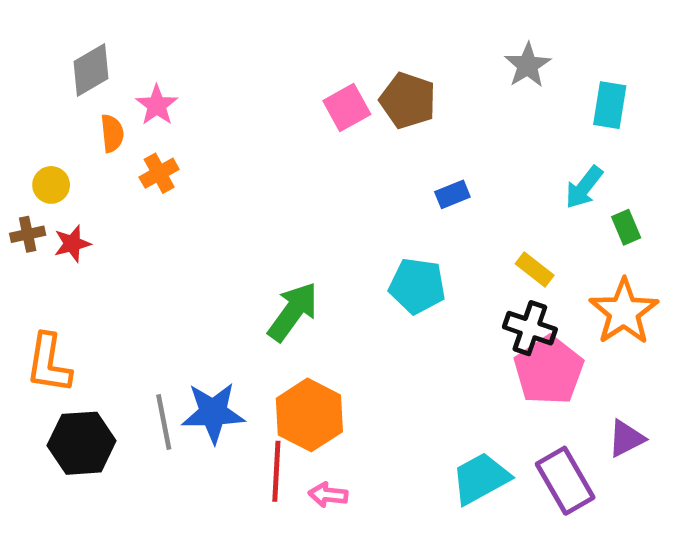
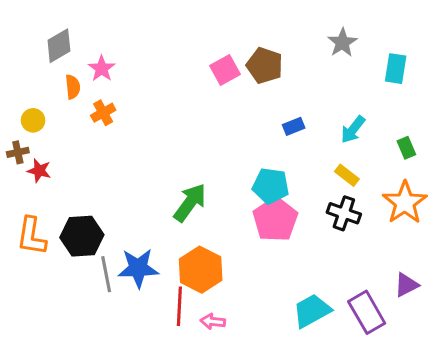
cyan arrow: (584, 187) -> (353, 129), moved
red star: (72, 244) -> (39, 171), moved, turned 30
pink pentagon: (549, 370) -> (275, 219), moved
black hexagon: (82, 443) -> (82, 236), moved

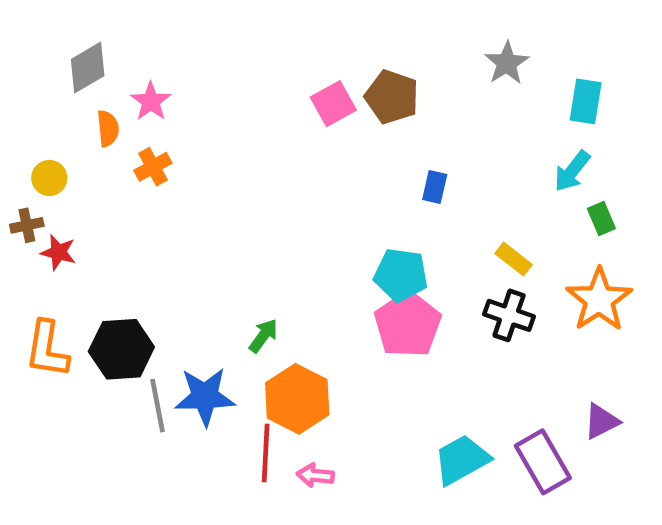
blue rectangle: (294, 126) -> (435, 187), turned -55
cyan arrow: (353, 129) -> (572, 171), moved
green arrow: (190, 203) -> (263, 336), moved, size x0.6

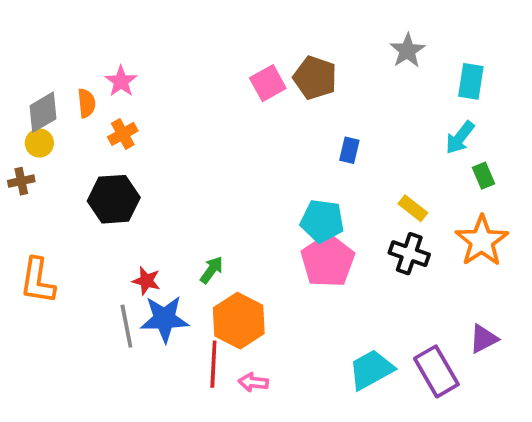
gray diamond: (88, 68) -> (43, 112), moved
red star: (58, 252) -> (146, 281), moved
black hexagon: (121, 349) -> (114, 199), moved

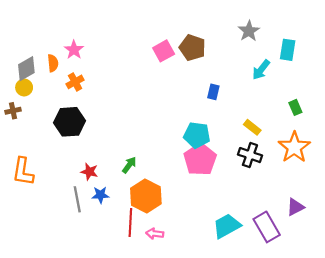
cyan arrow: (460, 138) -> (261, 70), moved
blue star: (164, 319) -> (100, 195), size x0.6

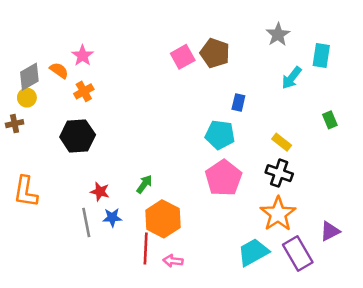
orange semicircle: (53, 63) -> (59, 70), turned -49
cyan pentagon: (197, 135) -> (220, 135), moved
orange star: (294, 147) -> (278, 214), moved

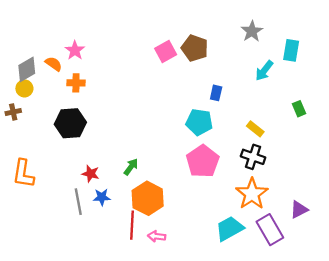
orange cross: (84, 91) -> (76, 83), turned 30

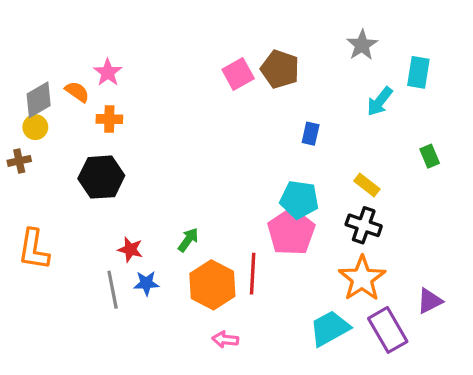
cyan pentagon: (199, 122) -> (299, 200), moved
red line: (132, 225) -> (253, 274), moved

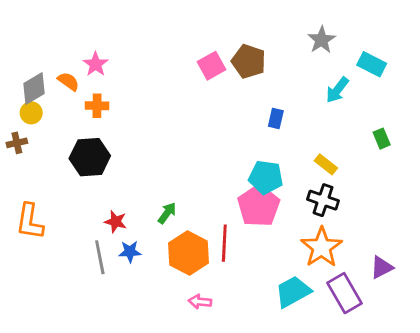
cyan rectangle: (418, 72) -> (372, 64), turned -72

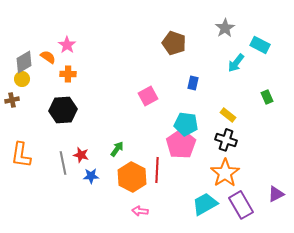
pink square: (211, 66) -> (148, 96), moved
gray line: (100, 257) -> (63, 163), moved
purple triangle: (382, 267) -> (276, 194), moved

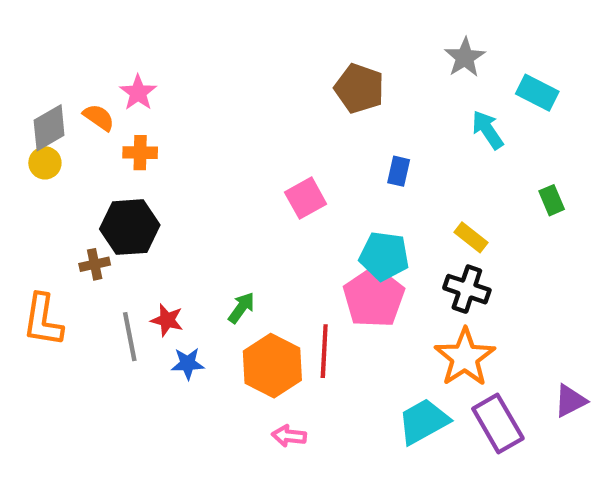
cyan arrow: (236, 63) -> (488, 130), turned 108
brown cross: (12, 100) -> (95, 264), moved

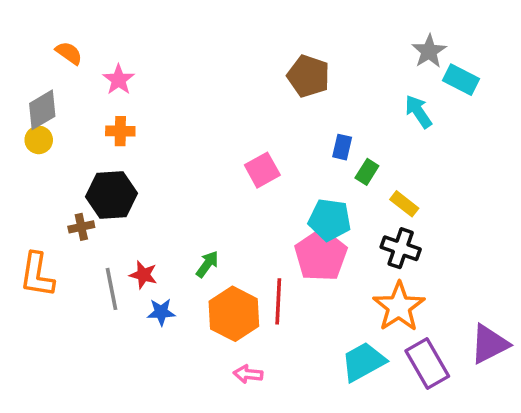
gray star: (465, 57) -> (429, 51), moved
orange semicircle: (99, 117) -> (69, 53), moved
green rectangle: (552, 200) -> (367, 172), moved, turned 55
purple triangle: (570, 401) -> (489, 344), size x1.4

